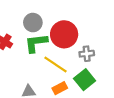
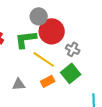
gray circle: (33, 23) -> (39, 16), moved
gray cross: (87, 54) -> (73, 49), turned 32

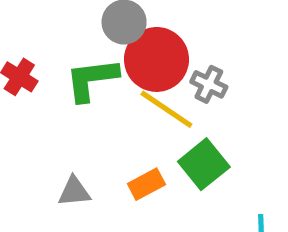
gray cross: (73, 49) -> (209, 84), moved
yellow line: (44, 59) -> (166, 109), moved

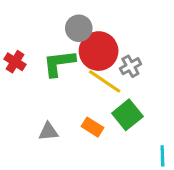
gray cross: (209, 84) -> (130, 66), turned 35
orange rectangle: (146, 184) -> (92, 127), turned 60

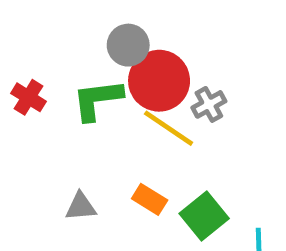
green square: (127, 115) -> (204, 216), moved

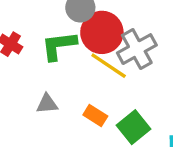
gray cross: (209, 104) -> (137, 49), size x1.6
gray triangle: (81, 207) -> (47, 104), moved

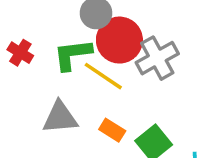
yellow line: (109, 66) -> (103, 76), moved
gray triangle: (47, 104) -> (60, 118), size x1.5

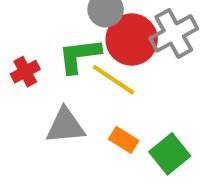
red cross: (20, 53) -> (25, 72), moved, turned 30
gray cross: (157, 58) -> (174, 33), moved

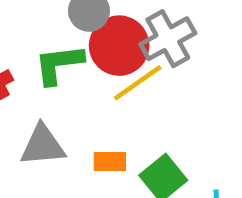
yellow line: (114, 80) -> (138, 83), moved, turned -69
orange rectangle: (124, 140) -> (110, 162), turned -32

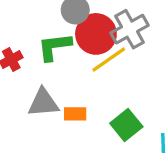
orange rectangle: (110, 162) -> (75, 114), moved

